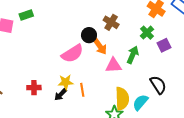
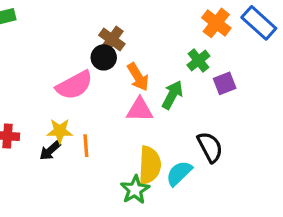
brown cross: (111, 22) -> (112, 39), moved
orange arrow: (100, 46) -> (138, 77), moved

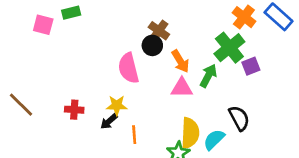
green cross: (198, 61) -> (229, 48), size x1.6
pink semicircle: (74, 85) -> (129, 68), turned 104
orange line: (86, 146) -> (134, 135), moved

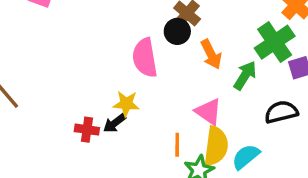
pink triangle: (182, 88) -> (208, 112), moved, turned 30
red cross: (74, 110) -> (87, 130), moved
black semicircle: (239, 118) -> (281, 112), moved, turned -80
orange line: (134, 135) -> (177, 145), moved

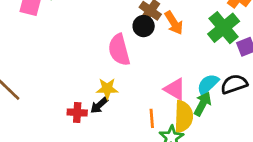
orange arrow: (211, 54) -> (174, 23), moved
green arrow: (245, 75) -> (203, 104), moved
cyan semicircle: (246, 157) -> (208, 84), moved

